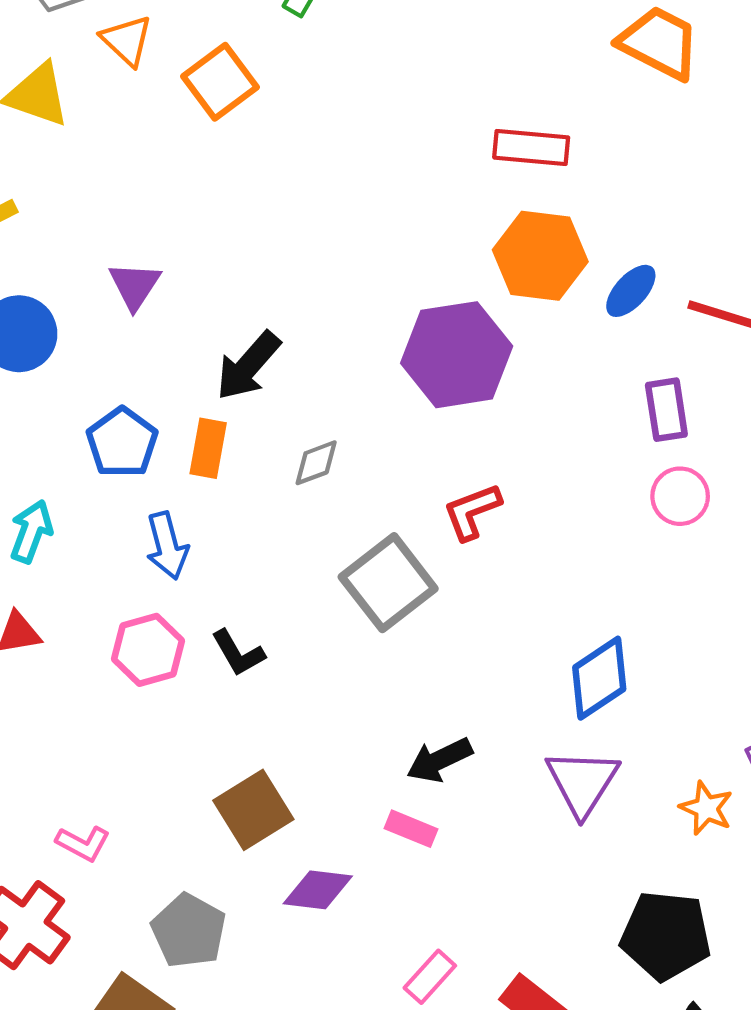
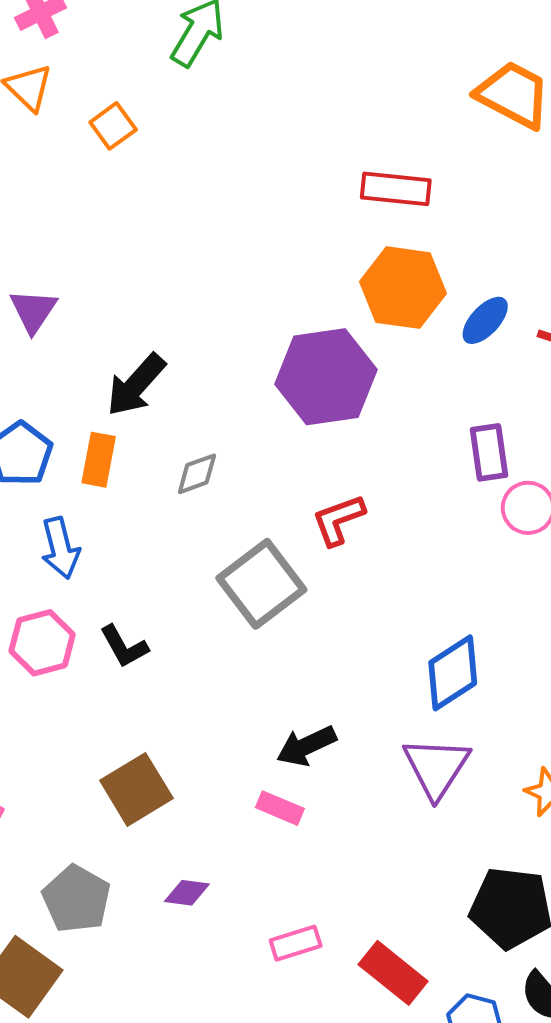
orange square: (220, 82) -> (113, 126), size x0.7
purple rectangle: (666, 410) -> (489, 452), moved
purple diamond: (318, 890) -> (187, 893), moved, size x0.7
pink rectangle: (430, 977) -> (296, 943), turned 30

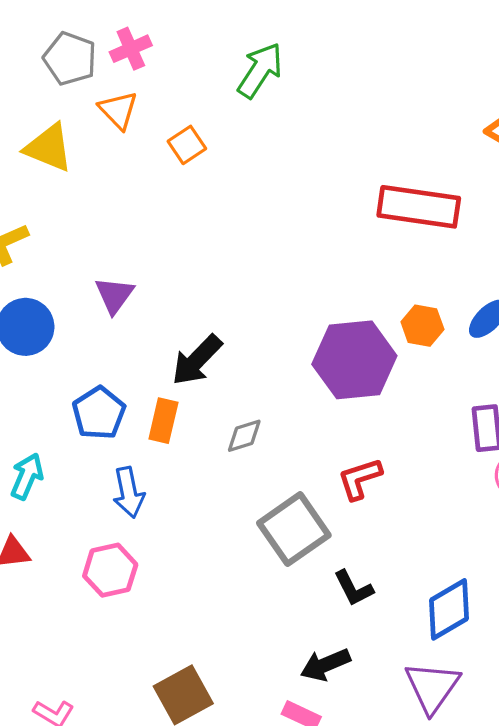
red rectangle: (396, 189) -> (419, 207), size x1.4
orange hexagon: (403, 288) -> (422, 326), moved, size x0.6
black L-shape: (124, 646) -> (354, 588), moved

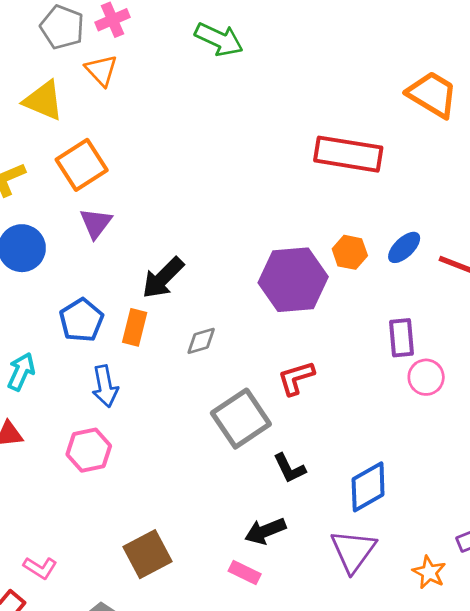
green arrow: (260, 70) -> (219, 39), turned 81
orange square: (187, 145) -> (82, 165), moved, size x1.6

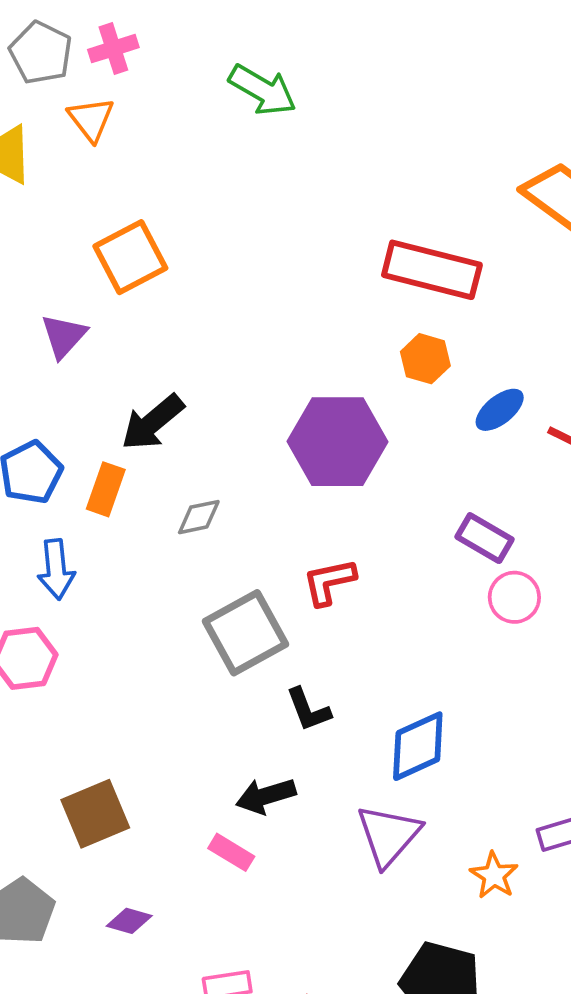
orange square: (82, 165) -> (130, 257), moved
orange hexagon: (350, 252) -> (425, 359), moved
purple rectangle: (402, 338) -> (485, 538), turned -60

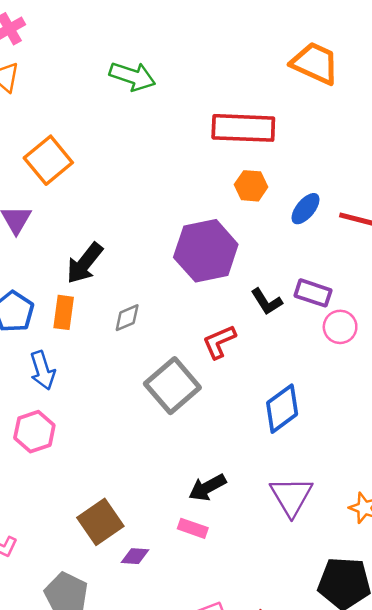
green arrow: (263, 90) -> (132, 76), moved
black L-shape: (308, 710) -> (267, 302), moved
blue diamond: (418, 746) -> (282, 409), moved
purple diamond: (129, 921) -> (135, 556), moved

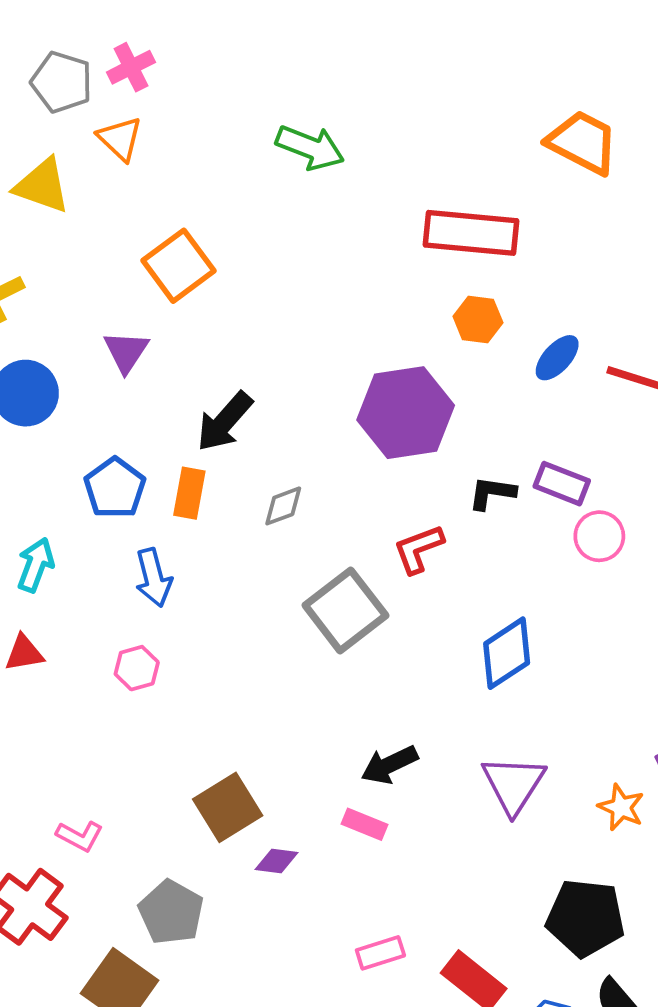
black L-shape: (267, 302) -> (492, 493), turned 128
pink hexagon: (34, 432) -> (137, 668), size x0.7

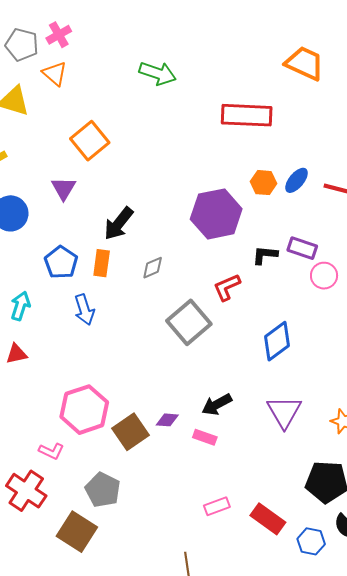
orange hexagon: (478, 320) -> (264, 183), moved
pink hexagon: (137, 668) -> (84, 410), moved, size x2.0
purple diamond: (277, 861) -> (167, 420), moved

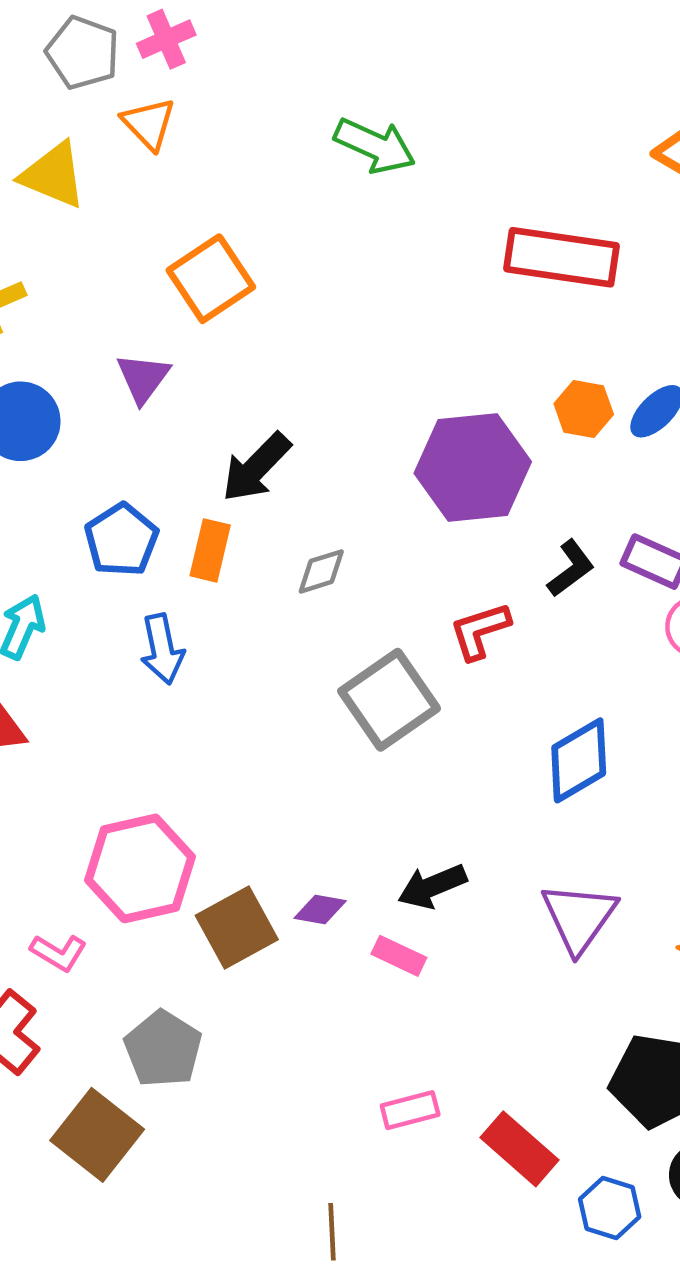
black L-shape: (265, 255) -> (571, 568), turned 132

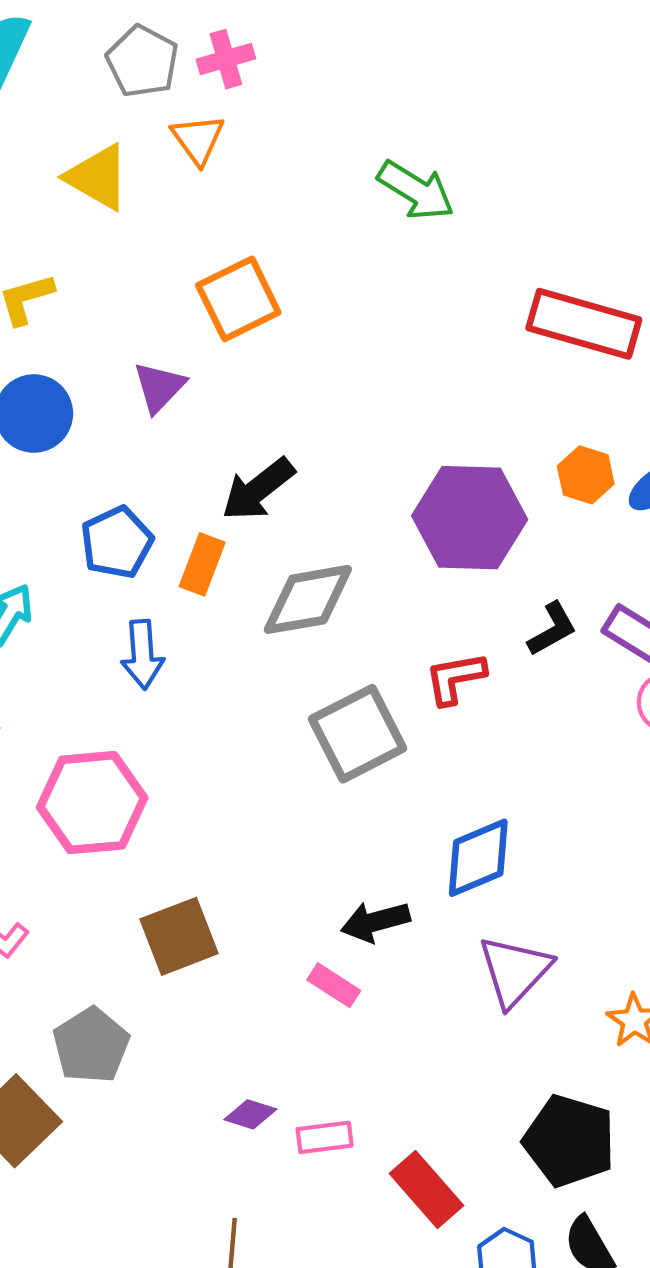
gray diamond: (321, 571) -> (308, 599), size x1.8
blue diamond: (579, 760) -> (478, 858), moved
pink hexagon: (140, 868) -> (92, 803), moved
purple diamond: (320, 910) -> (250, 1114), moved

